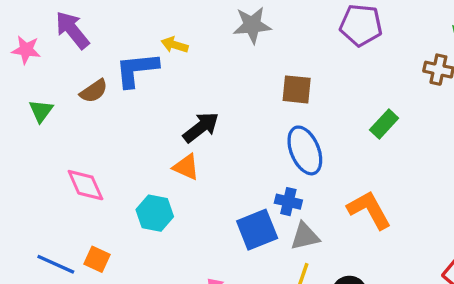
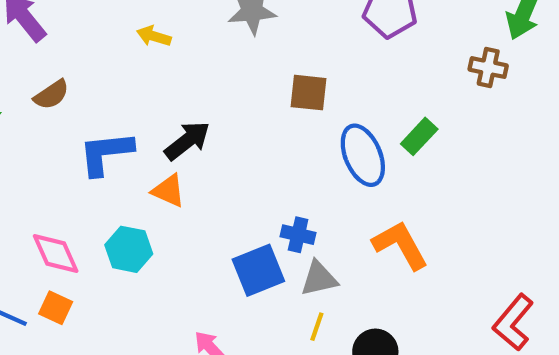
blue L-shape: (137, 70) -> (106, 153), moved
blue ellipse: (305, 150) -> (363, 155), moved
pink diamond: (85, 185) -> (56, 253), moved

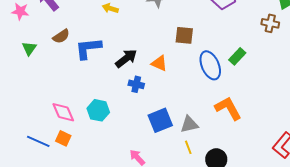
blue L-shape: (106, 153) -> (88, 48), moved
orange triangle: (168, 191) -> (159, 63), moved
blue cross: (298, 235) -> (136, 84), moved
yellow line: (317, 327) -> (188, 147), turned -40

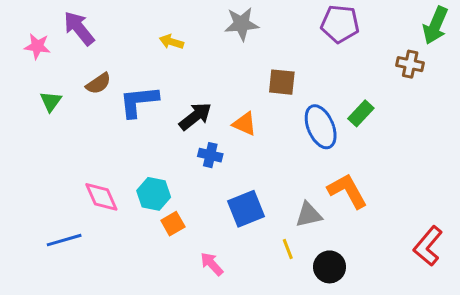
gray triangle: (189, 124) -> (309, 215), moved
orange square: (63, 138) -> (173, 224), moved, turned 35
blue line: (38, 141) -> (64, 240), turned -40

